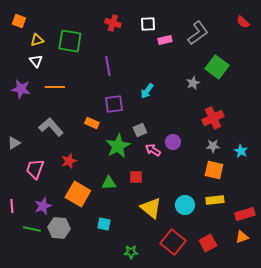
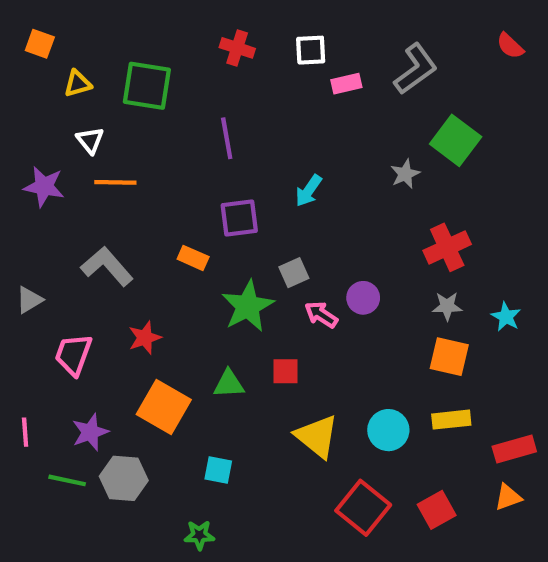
white triangle: (36, 61) -> (90, 140), moved
green star: (131, 252) -> (199, 535), moved

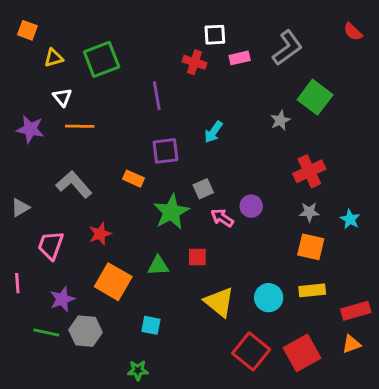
red cross: (237, 48) -> (195, 62), moved
green square: (147, 86) -> (102, 59), turned -30
pink line: (25, 432) -> (17, 283), moved
red square: (437, 510) -> (302, 353), size x1.4

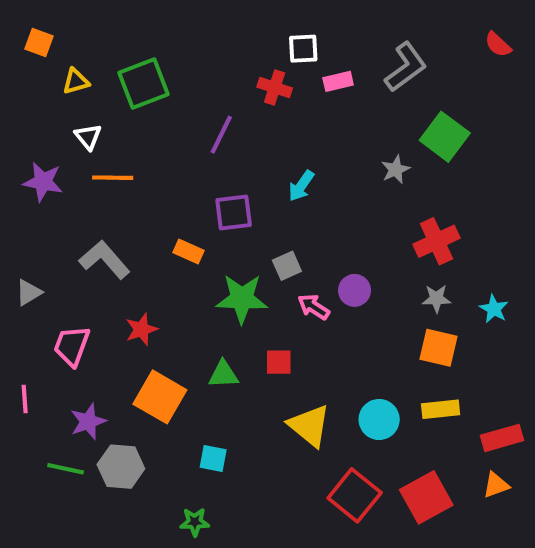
purple line: (157, 96) -> (221, 135), turned 36
green star: (171, 212) -> (242, 299), turned 30

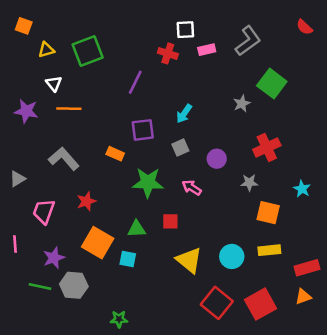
gray square: (287, 266) -> (180, 147), moved
purple circle: (355, 290) -> (217, 159), moved
gray star: (436, 299) -> (249, 183), moved
cyan square: (213, 458) -> (128, 259), moved

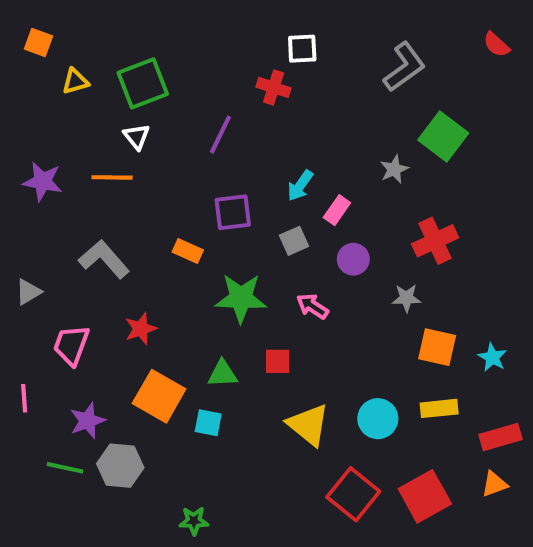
pink rectangle: (207, 50) -> (337, 210), moved, turned -42
white triangle: (54, 84) -> (137, 137), moved
cyan star: (302, 189) -> (492, 357), moved

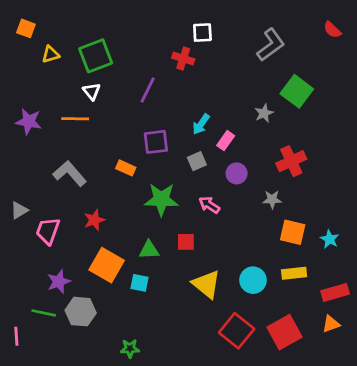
gray triangle: (28, 292) -> (19, 210), moved
pink line: (24, 398) -> (16, 336), moved

